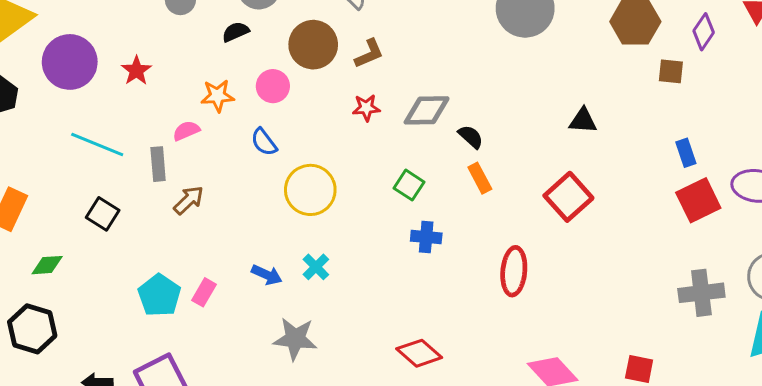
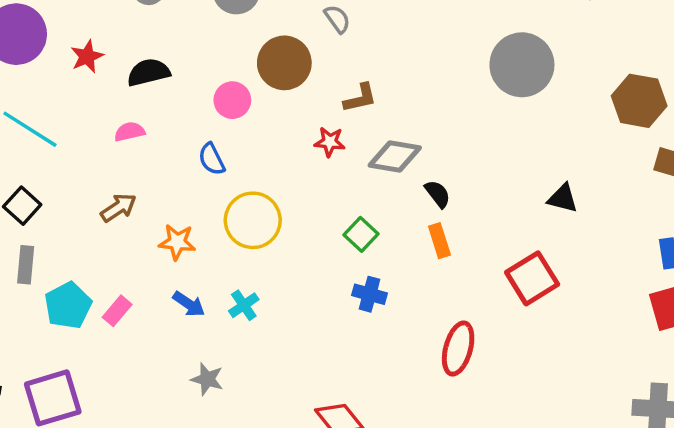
black semicircle: (236, 32) -> (148, 72), moved, size x1.4
brown L-shape: (369, 54) -> (360, 98), moved
orange star: (218, 96) -> (177, 242), moved
gray rectangle: (158, 164) -> (26, 265), moved
gray star: (295, 339) -> (207, 379), size x0.7

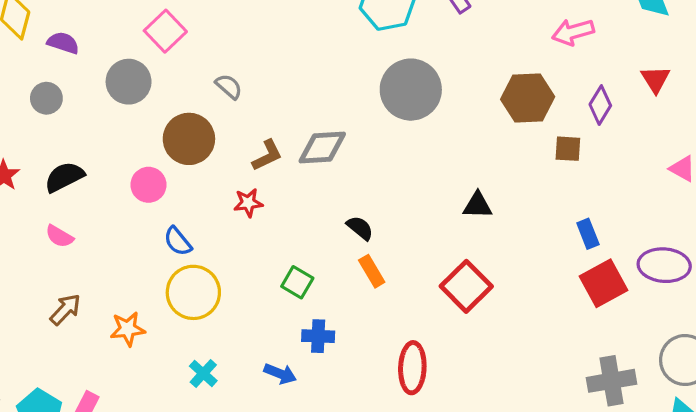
pink semicircle: (130, 132) -> (59, 236), turned -124
gray diamond: (395, 157) -> (322, 148), moved
blue semicircle: (212, 159) -> (178, 241), moved
blue arrow: (189, 304) -> (280, 374), moved

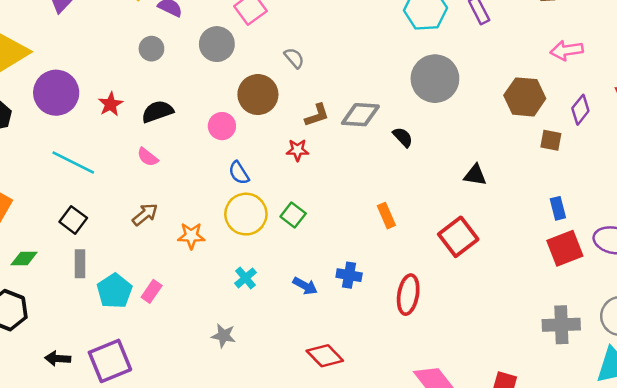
black semicircle: (360, 228) -> (403, 137), moved
green square: (297, 282) -> (293, 215), moved
blue cross: (318, 336) -> (349, 275), moved

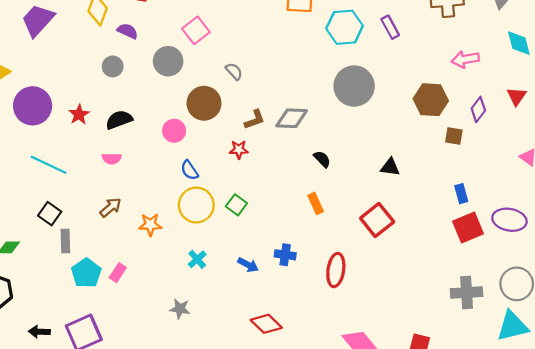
black semicircle: (403, 137) -> (322, 159), moved
pink semicircle: (148, 157) -> (112, 159), turned -36
gray rectangle: (80, 264) -> (65, 241), moved

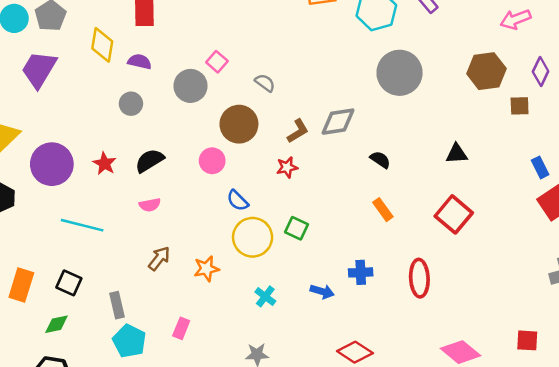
pink square: (196, 30) -> (217, 62), moved, size x0.7
black square: (50, 214) -> (69, 283), moved
cyan pentagon: (86, 273) -> (129, 341), moved

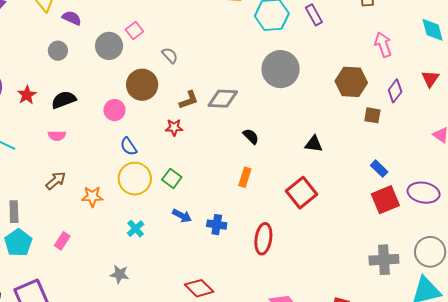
pink arrow: (515, 19) -> (383, 45), turned 80
blue rectangle: (540, 167) -> (379, 169), turned -30
orange rectangle: (383, 210) -> (245, 177), turned 42
blue arrow: (322, 291) -> (182, 216), moved

